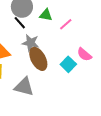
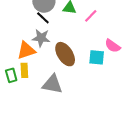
gray star: (31, 43) -> (41, 38), moved
cyan square: (68, 64) -> (97, 57), turned -35

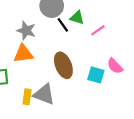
black line: (43, 18) -> (63, 25), moved
gray star: (41, 38) -> (26, 30), moved
yellow rectangle: (24, 70) -> (27, 97), moved

